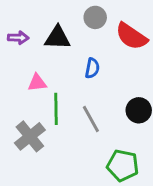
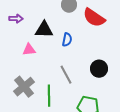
black triangle: (57, 38) -> (44, 30), moved
green line: (56, 109) -> (49, 96), moved

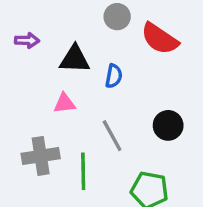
pink triangle: (29, 50) -> (64, 103), moved
gray cross: (24, 87) -> (41, 156), turned 30

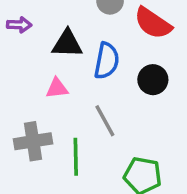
blue semicircle: (114, 76) -> (107, 61), size x1.5
black circle: (168, 125) -> (153, 80), moved

